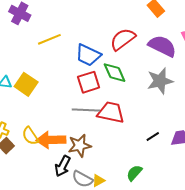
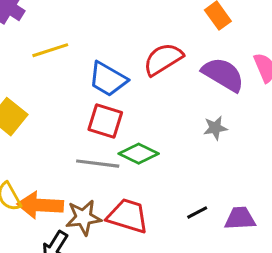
green diamond: (115, 73) -> (139, 154), moved, turned -45
gray star: (160, 81) -> (215, 128), size x0.6
red square: (89, 82) -> (105, 121), turned 30
red trapezoid: (111, 112) -> (128, 216), moved

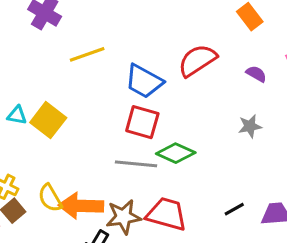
purple semicircle: (223, 74) -> (256, 74), size x0.5

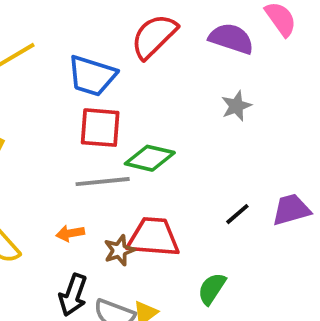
purple semicircle: (256, 74) -> (231, 39), size x1.6
orange arrow: (81, 206) -> (70, 233), moved, size x0.5
brown star: (123, 217) -> (119, 250), moved, size x0.7

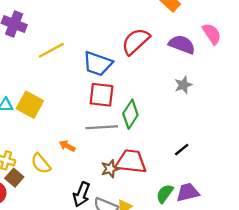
green diamond: (150, 158) -> (130, 114), turned -72
purple trapezoid: (291, 210) -> (188, 192), moved
orange arrow: (70, 233) -> (67, 146), moved, turned 35

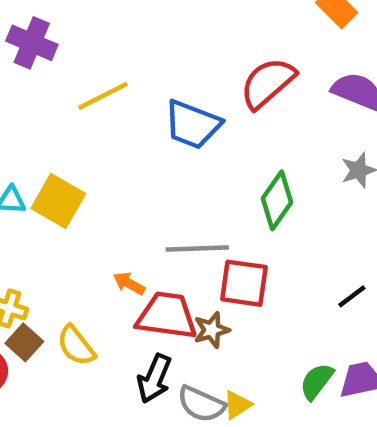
red square: (101, 95) -> (244, 283), moved
green diamond: (130, 114) -> (277, 200), moved
red trapezoid: (131, 162) -> (167, 316), moved
yellow semicircle: (41, 164) -> (76, 346), moved

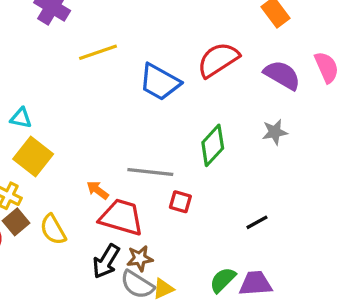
yellow square: (58, 201) -> (33, 157), moved
red square: (244, 283) -> (180, 202), size x0.6
brown star: (212, 330) -> (140, 258), moved

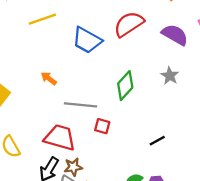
gray star: (275, 132) -> (170, 76), turned -30
orange arrow: (98, 190) -> (49, 78), moved

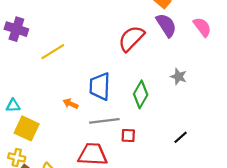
purple semicircle: (175, 35) -> (166, 25), moved, turned 40
blue trapezoid: (87, 40) -> (100, 86), moved, turned 76

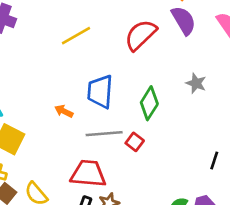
yellow line: (53, 52) -> (76, 36), moved
red square: (128, 136) -> (135, 142), moved, turned 32
black line: (181, 137) -> (214, 160), moved, turned -32

